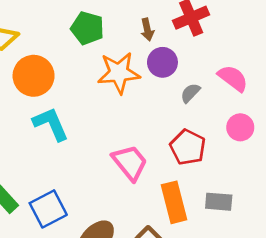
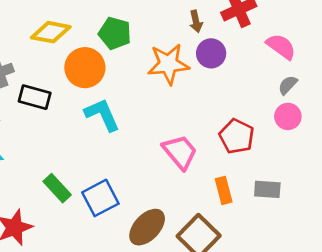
green pentagon: (87, 28) -> (115, 33), moved
pink semicircle: (233, 78) -> (281, 46), moved
gray semicircle: (190, 93) -> (288, 85), moved
orange rectangle: (174, 202) -> (224, 190), size x0.7

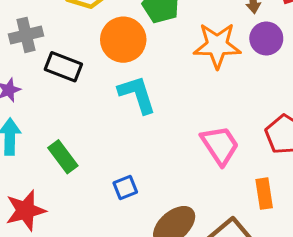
green rectangle: (57, 188) -> (63, 157), moved
blue square: (100, 198) -> (125, 187), size x0.6

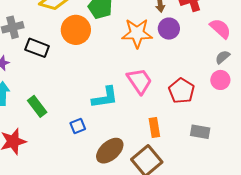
cyan L-shape: (137, 94) -> (105, 97), moved, turned 100
pink trapezoid: (220, 145) -> (139, 81), moved
orange rectangle: (264, 194) -> (154, 127), moved

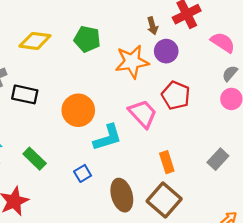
orange circle: (76, 30) -> (78, 110), moved
red pentagon: (182, 91) -> (176, 95), moved
gray rectangle: (200, 132) -> (218, 159), turned -48
brown ellipse: (110, 151) -> (122, 195), turned -56

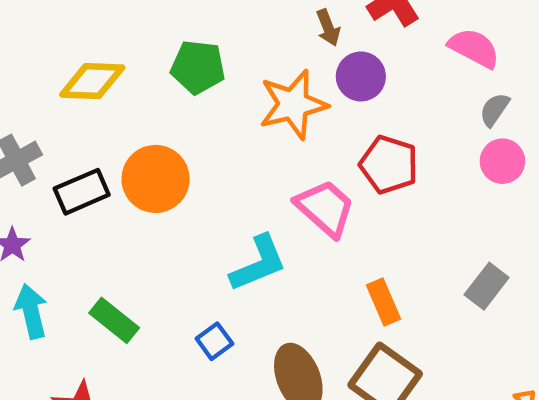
black rectangle: (25, 94) -> (82, 192), turned -30
orange circle: (78, 110) -> (156, 179), moved

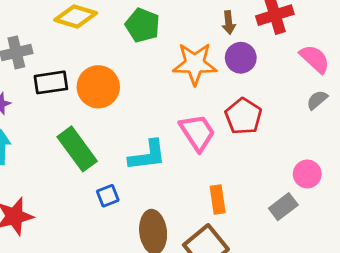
pink circle: (502, 161) -> (307, 174), moved
green rectangle: (114, 320) -> (77, 149), moved, size x1.4

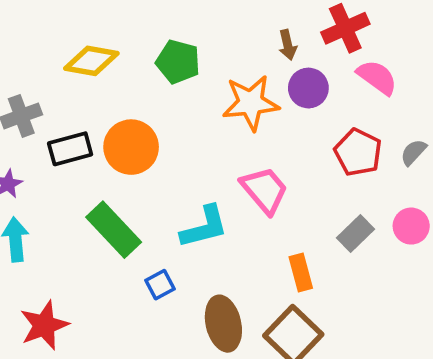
pink semicircle: (315, 59) -> (377, 77), moved
gray semicircle: (317, 100) -> (413, 152), moved
red pentagon: (243, 116) -> (358, 152), moved
gray rectangle: (283, 207) -> (356, 234), moved

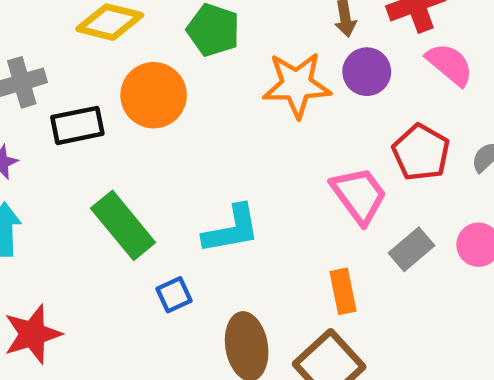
orange circle: (131, 147) -> (154, 95), moved
pink trapezoid: (265, 190) -> (359, 195), moved

